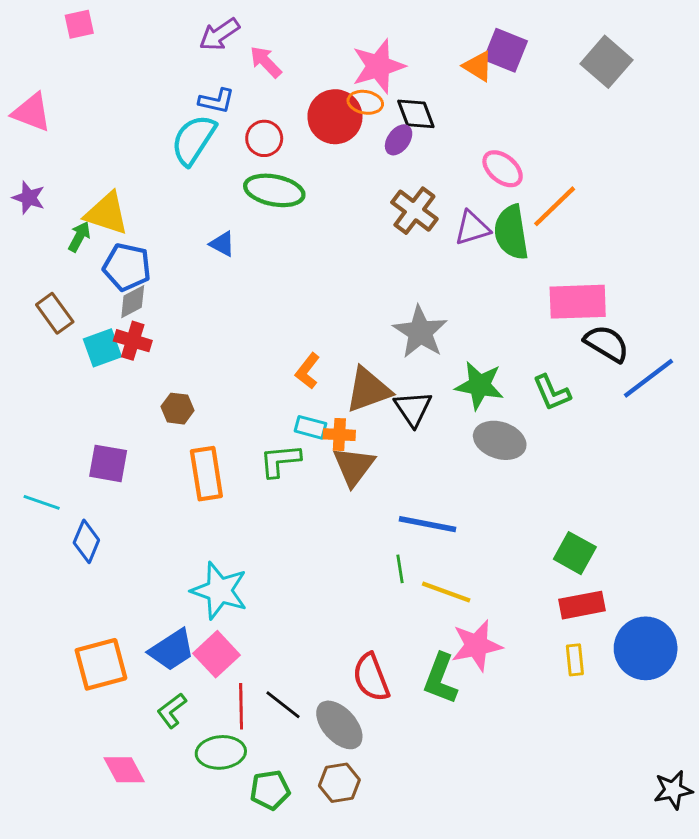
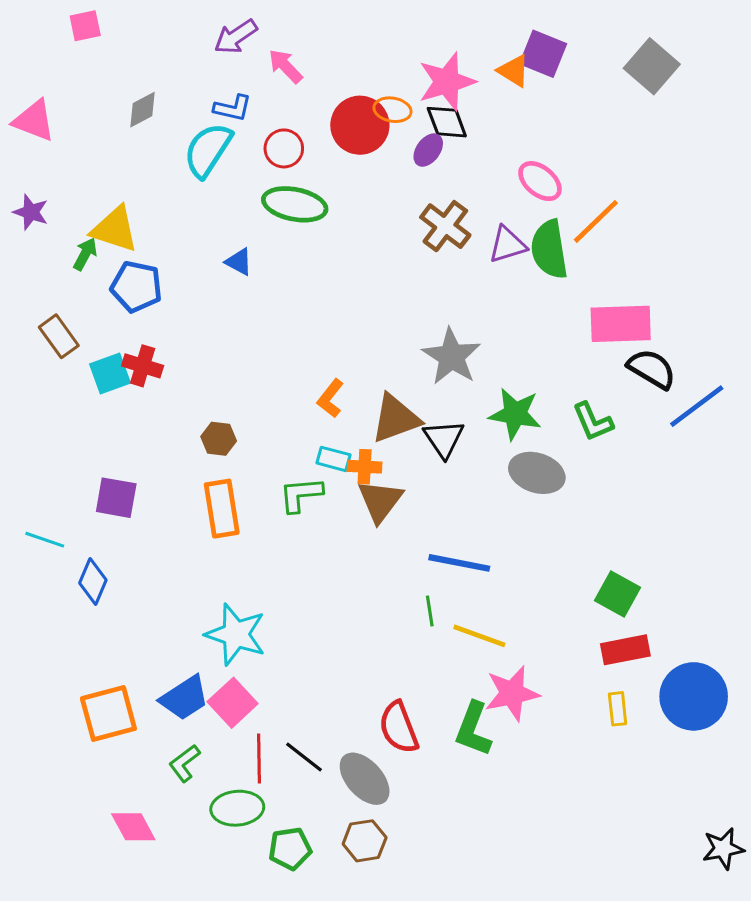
pink star: (378, 66) -> (447, 82), moved
gray diamond: (133, 302) -> (143, 110), moved
brown hexagon: (178, 409) -> (219, 439), moved

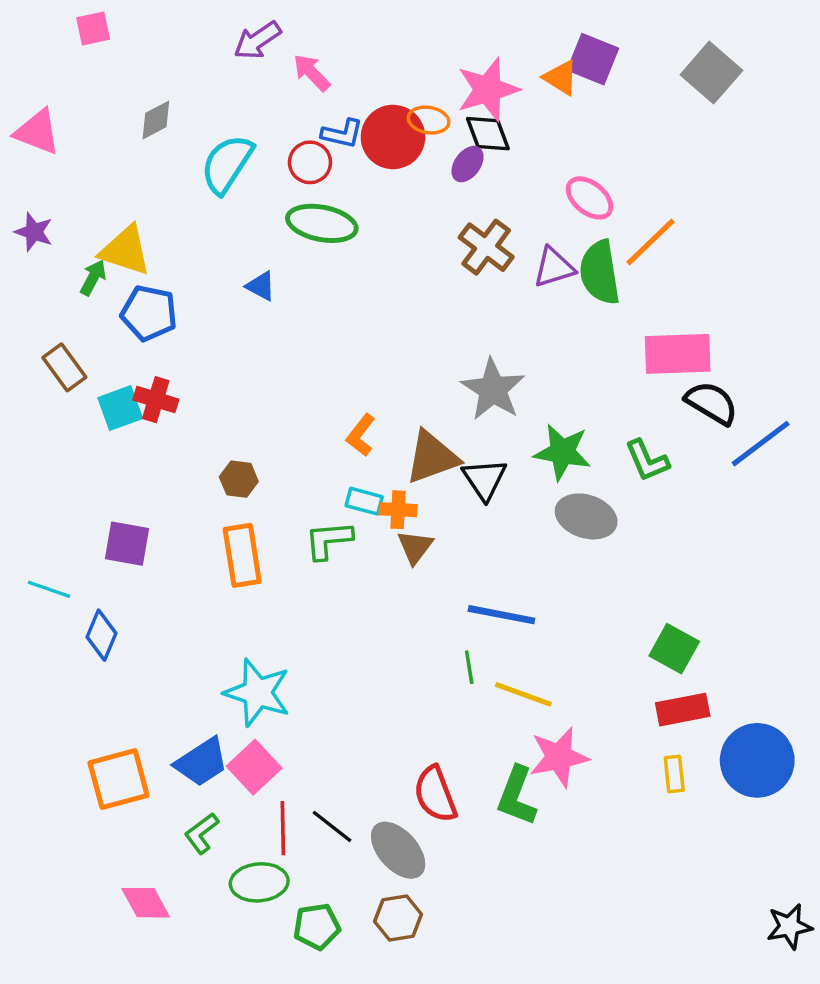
blue L-shape: (233, 108) -> (342, 134), moved
brown triangle: (380, 501) -> (415, 547), size x0.7

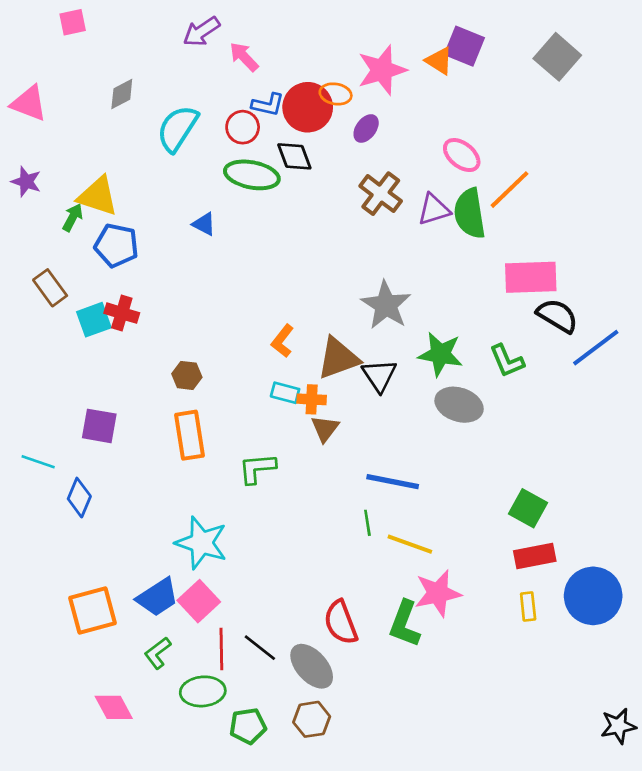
black diamond: (488, 134) -> (294, 156), moved
green L-shape: (329, 540) -> (257, 468), moved

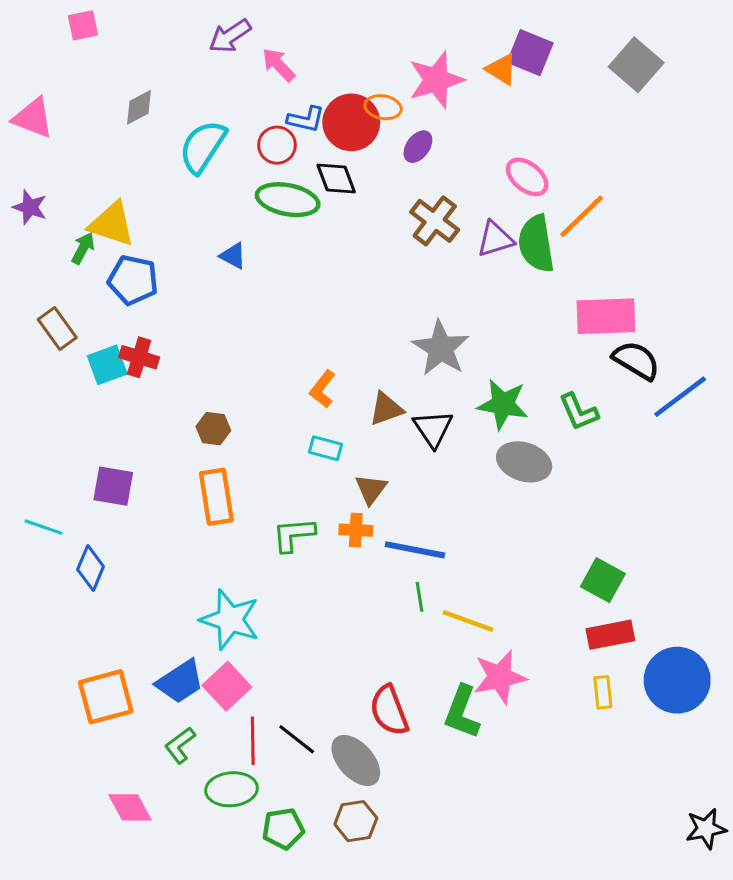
brown triangle: (338, 358) -> (386, 409), size x0.7
orange cross: (312, 399) -> (356, 530), moved
blue line: (393, 482) -> (415, 550), moved

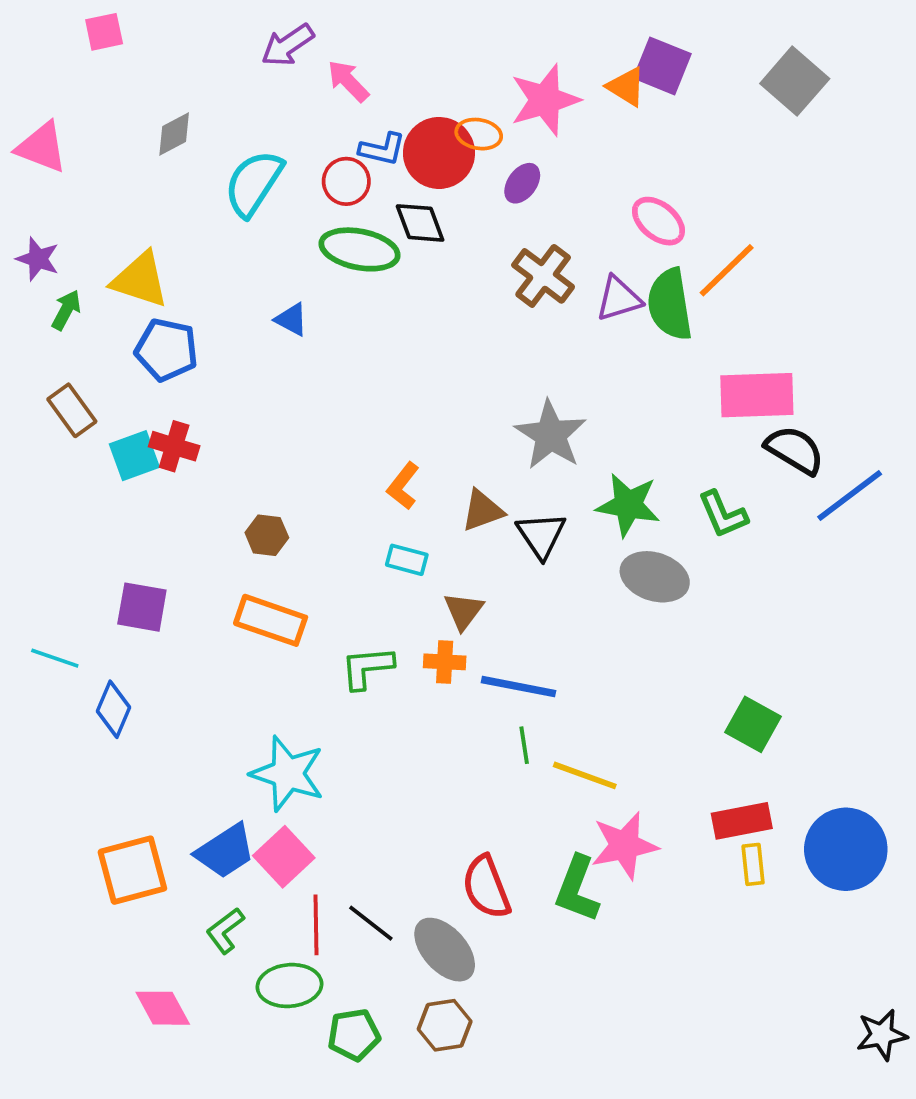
green arrow: (83, 248) -> (66, 310), moved
orange rectangle: (216, 497) -> (271, 620), turned -62
red rectangle: (610, 635) -> (742, 821), moved

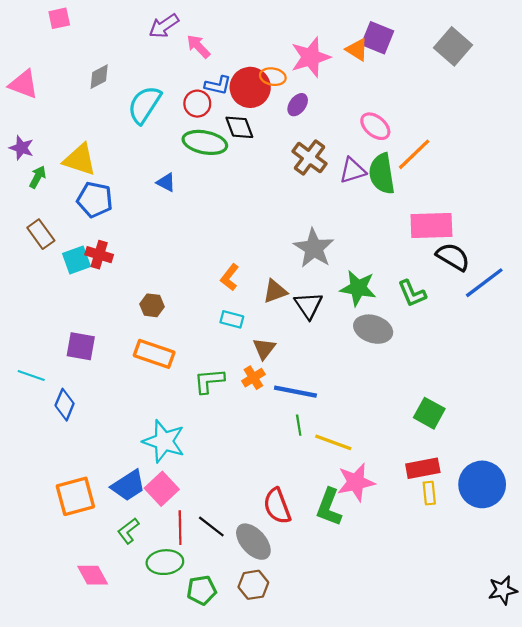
orange cross: (445, 662) -> (253, 378), turned -35

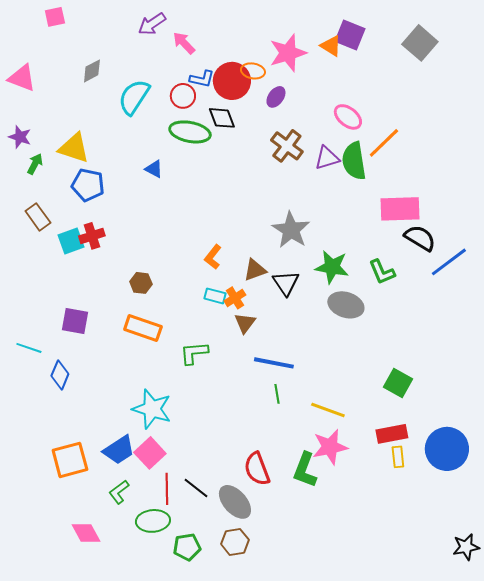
red cross: (99, 255) -> (92, 236), turned -35
orange cross: (253, 378) -> (235, 298), moved
yellow line: (333, 442) -> (328, 410), moved

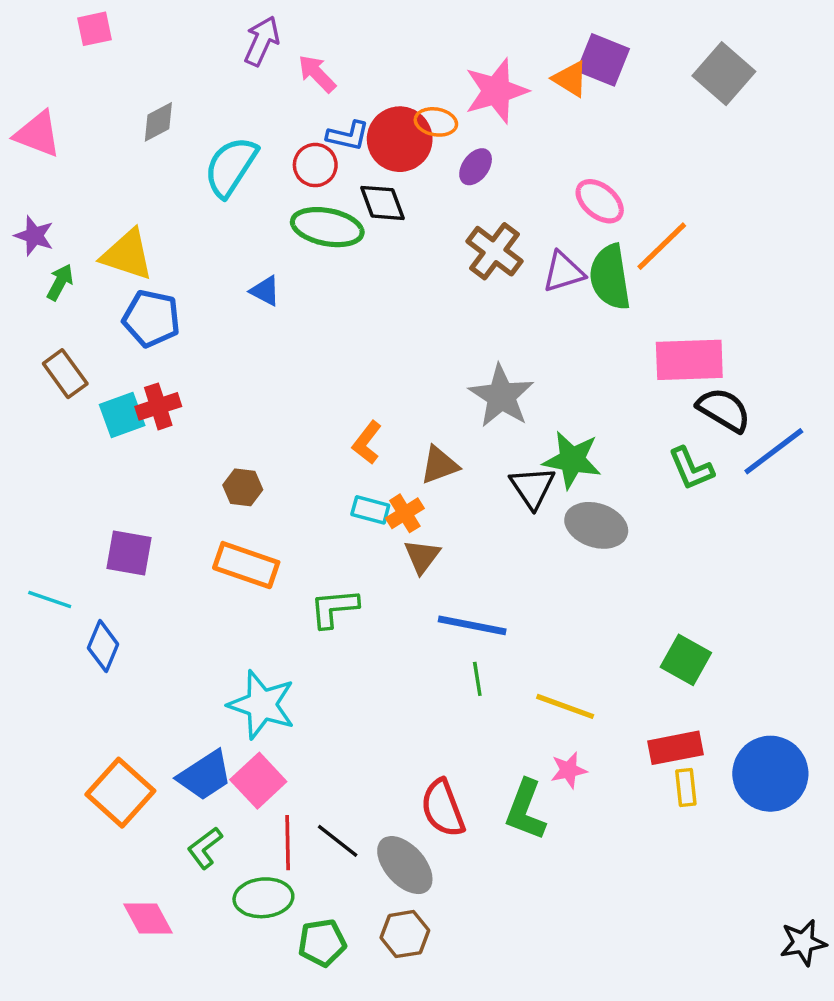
purple arrow: (152, 24) -> (262, 41), turned 148
green L-shape: (382, 272) -> (691, 468), moved
black triangle: (286, 283) -> (532, 487), moved
pink star: (330, 447) -> (569, 770), size x0.6
orange square: (70, 460) -> (120, 793), turned -33

